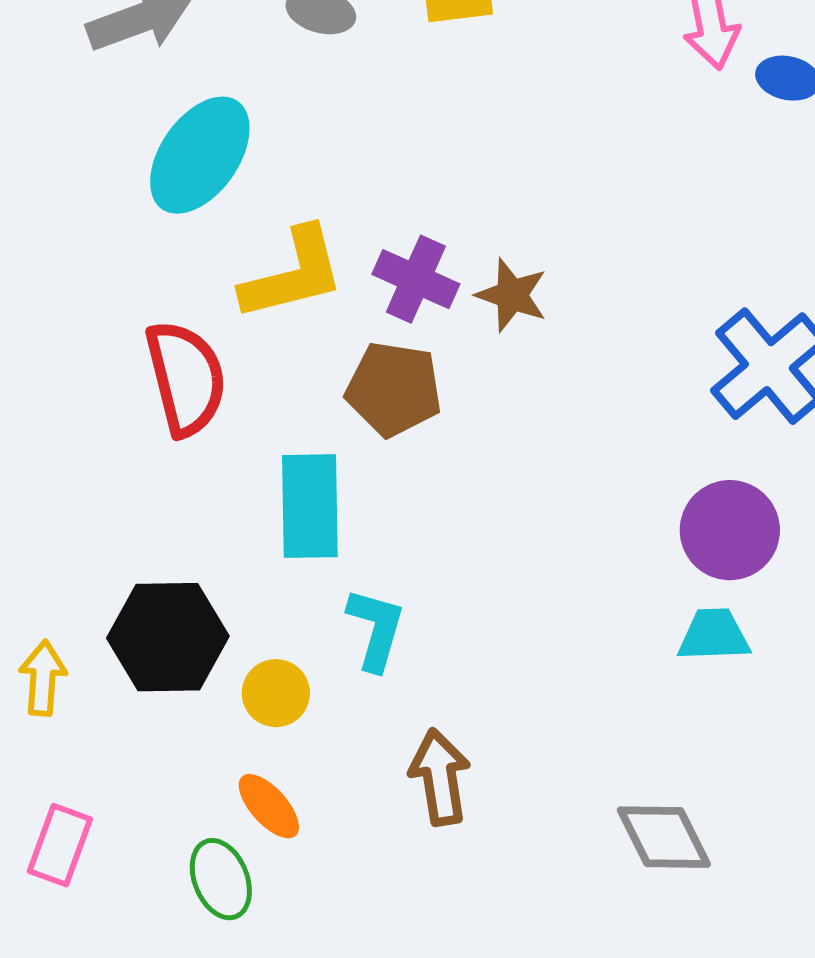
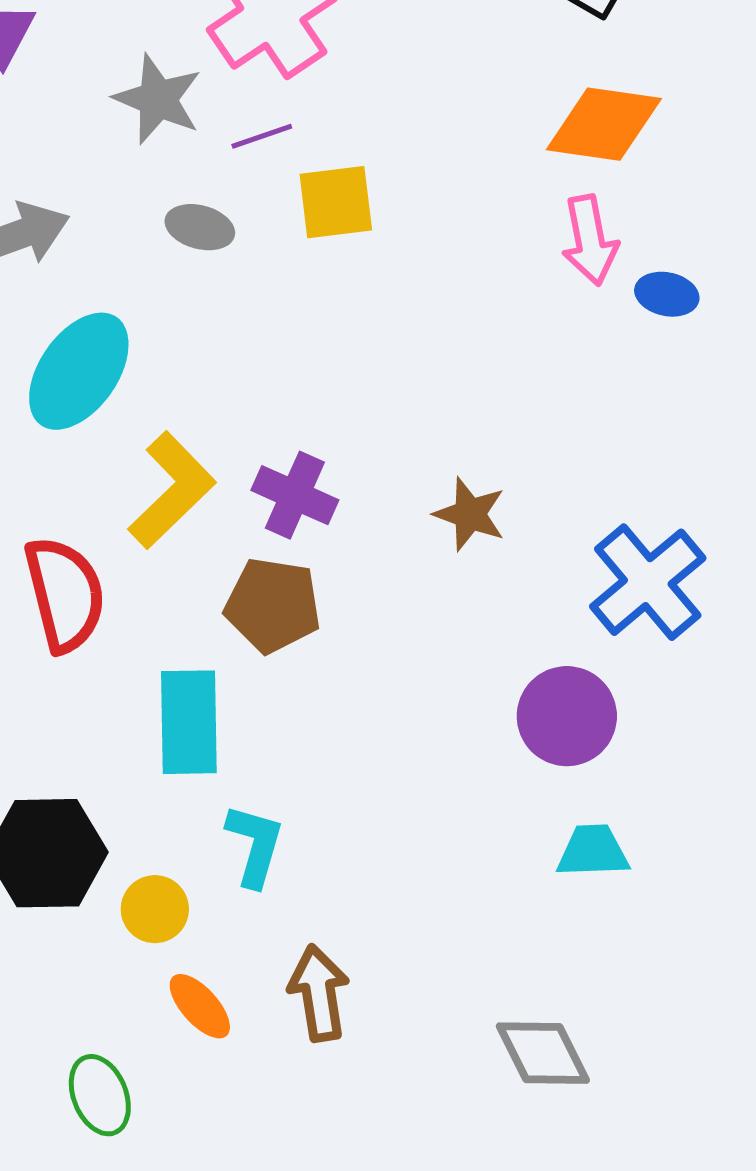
yellow L-shape: (293, 274) -> (172, 490), turned -30
brown star: (512, 295) -> (470, 514), moved
purple circle: (730, 530) -> (567, 716), moved
orange ellipse: (269, 806) -> (200, 1006), moved

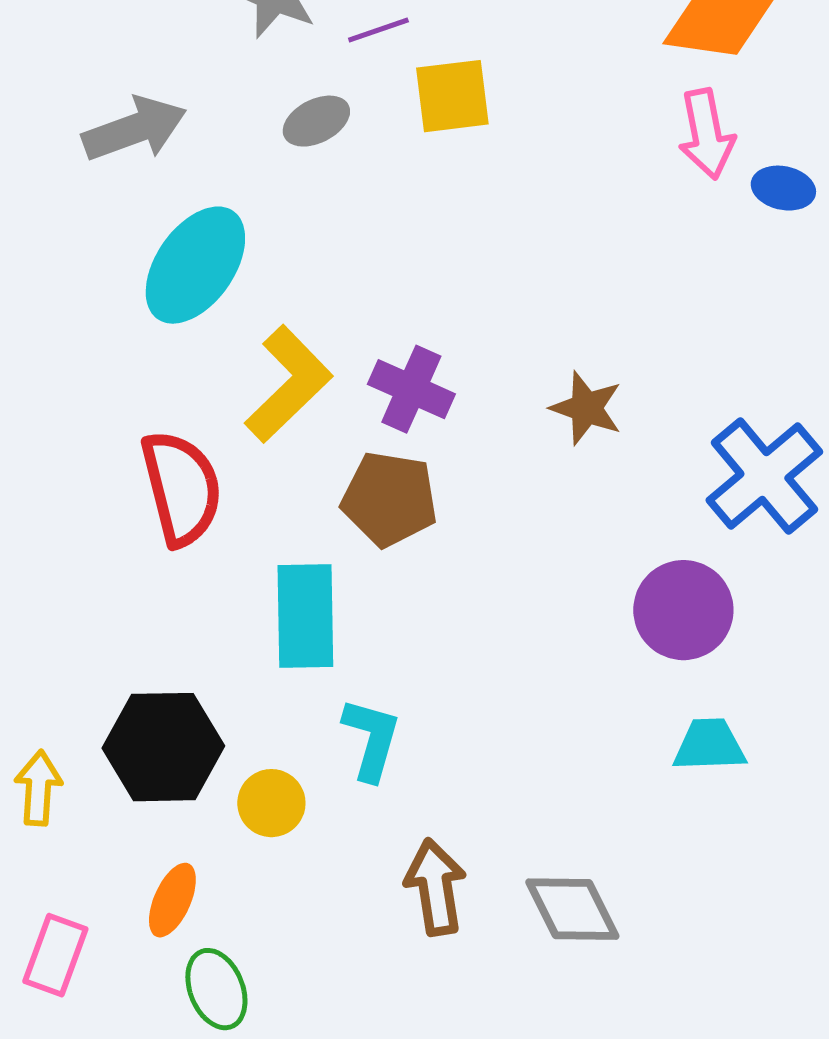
gray ellipse: (200, 227) -> (316, 121), turned -42
orange ellipse: (200, 1006) -> (172, 900), moved, turned 66
gray diamond: (543, 1053) -> (572, 909), moved

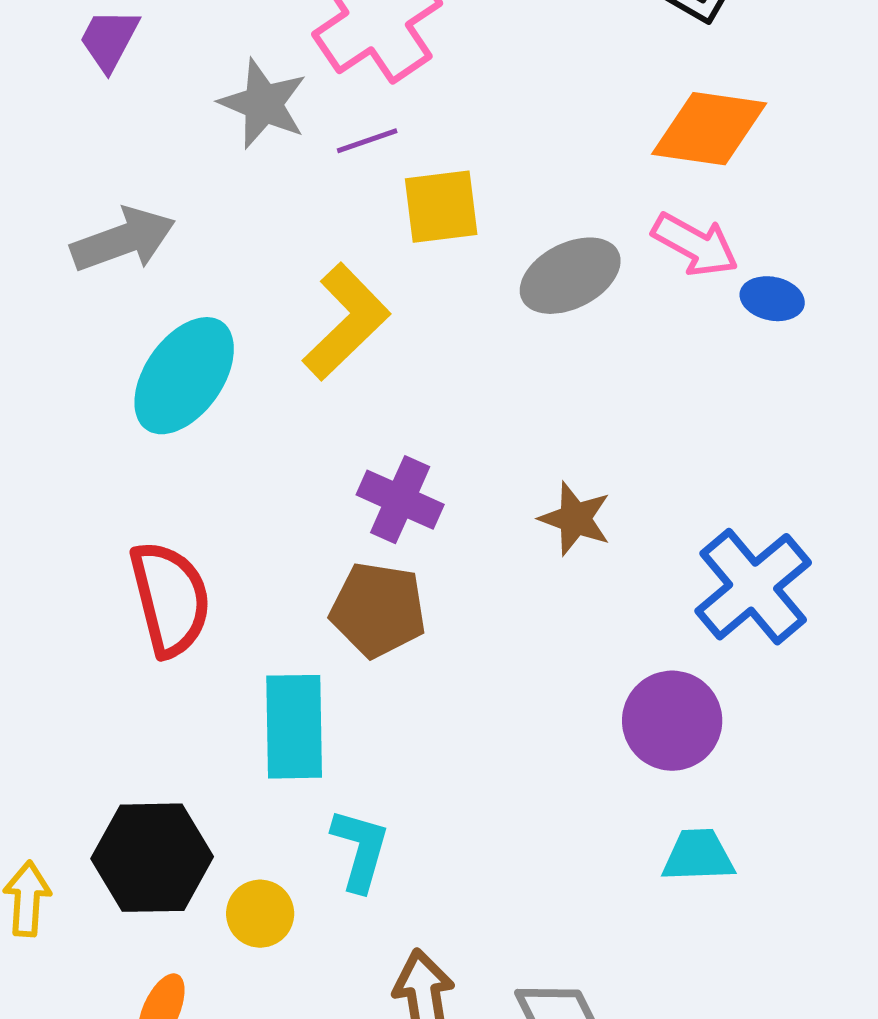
gray ellipse: (316, 121) -> (570, 276), moved, size x1.5
pink arrow: (706, 134) -> (695, 245), turned -50
yellow L-shape: (288, 384) -> (346, 322), moved

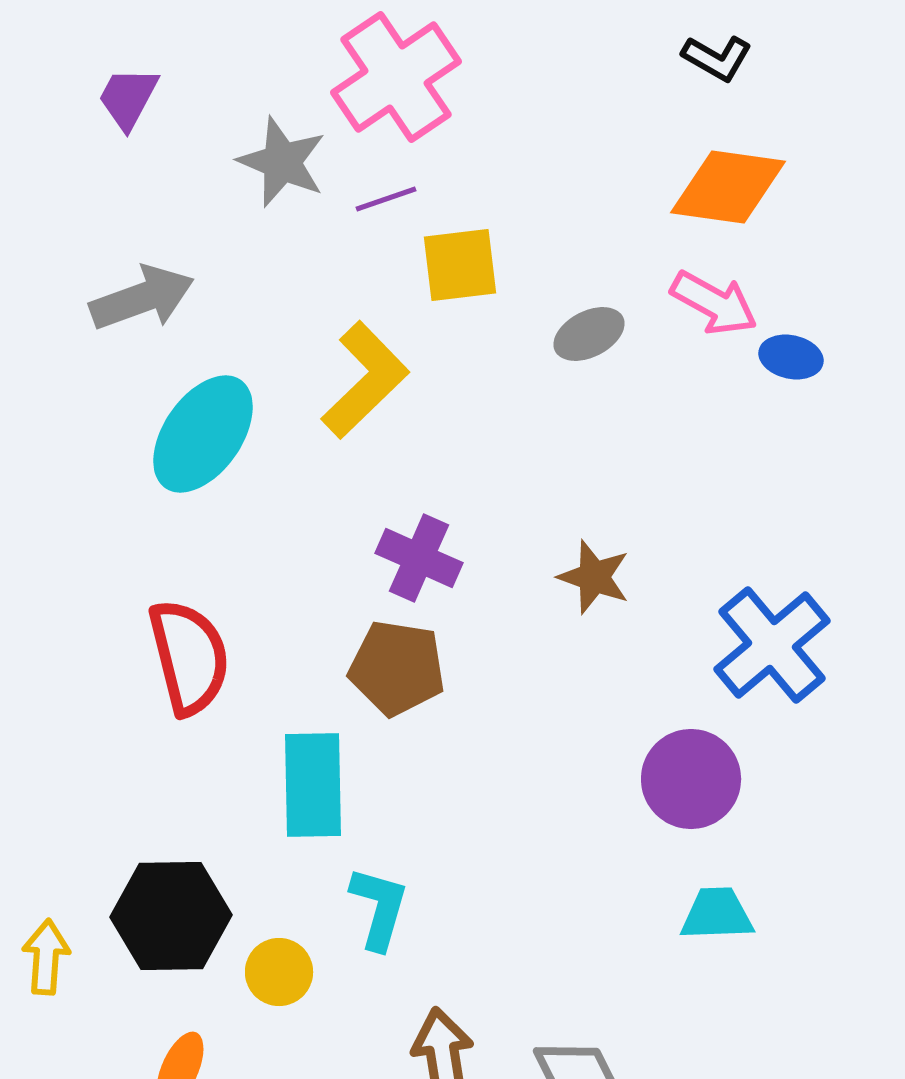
gray ellipse: (570, 276) -> (589, 334), size x0.7

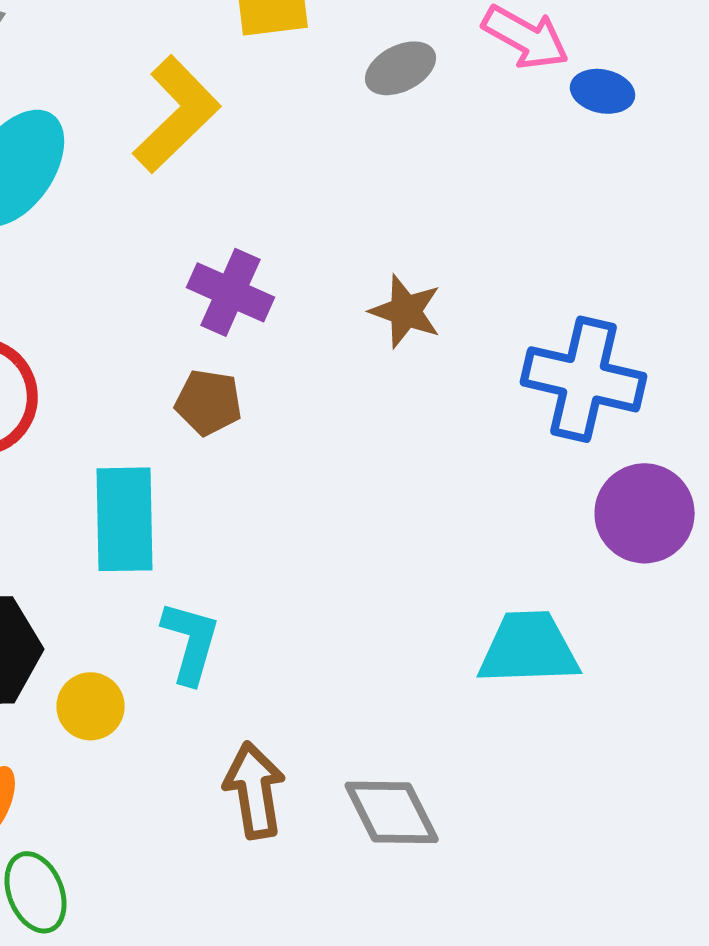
blue cross: (772, 645) -> (584, 379), turned -37
brown pentagon: (397, 668) -> (209, 402), size x0.7
purple circle: (691, 779) -> (645, 513), moved
cyan trapezoid: (717, 914) -> (529, 648), size x1.4

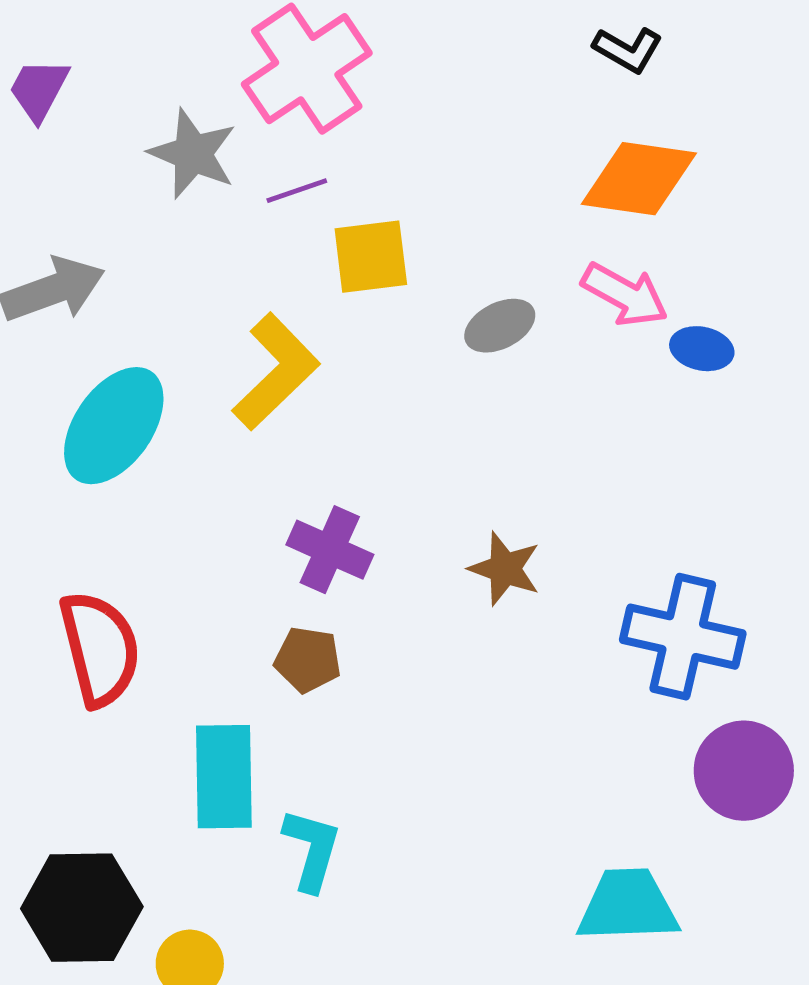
cyan L-shape: (191, 642) -> (312, 850), moved

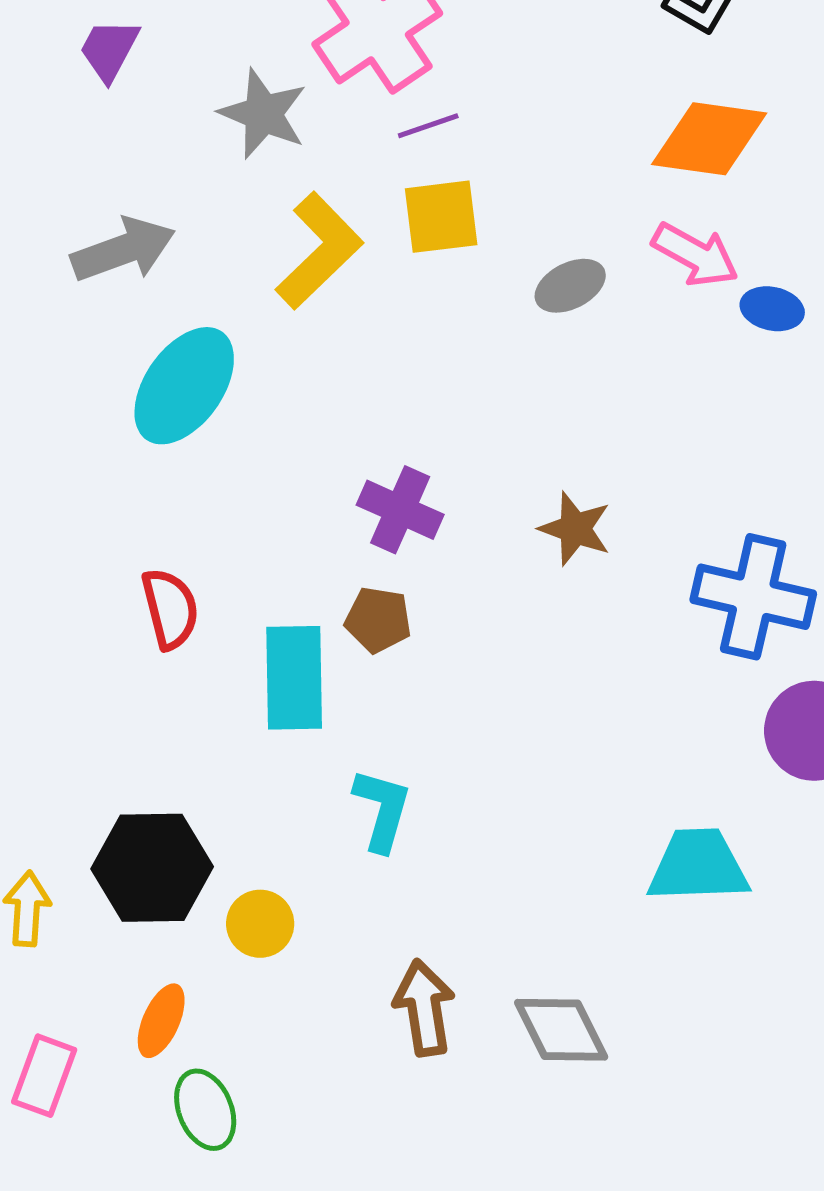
purple line: (297, 191) -> (428, 126), moved
yellow L-shape: (276, 372) -> (319, 251), moved
red semicircle: (100, 649) -> (170, 609), size x0.7
cyan rectangle: (224, 777) -> (294, 678), moved

